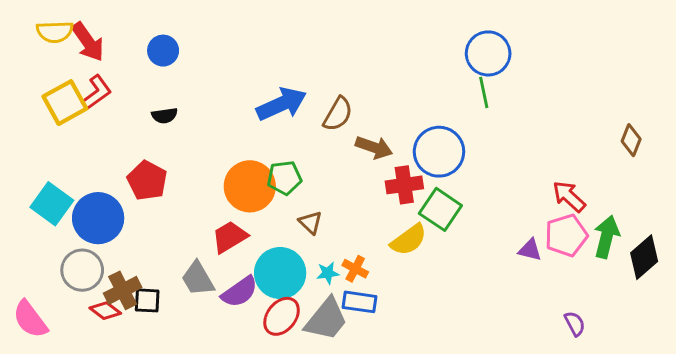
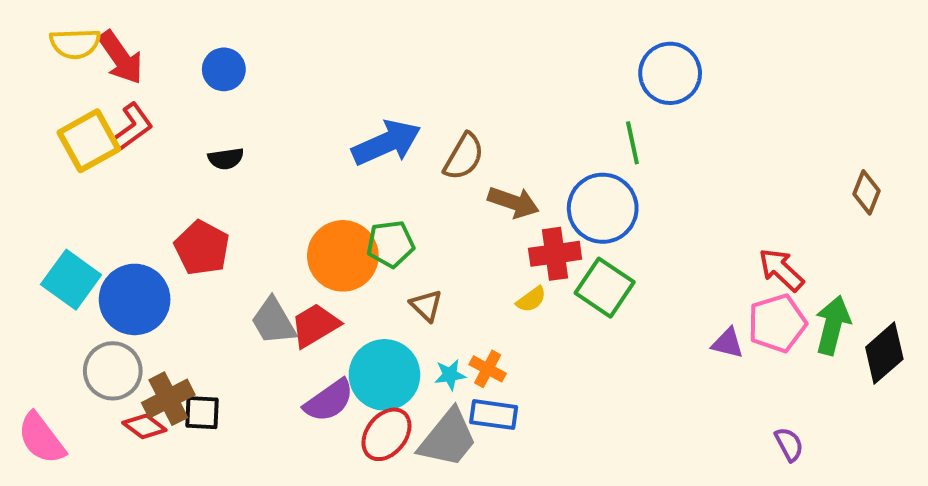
green line: (484, 92) -> (632, 143), moved
yellow semicircle: (409, 240) -> (531, 299), moved, size x0.6
gray trapezoid: (198, 279) -> (273, 321), moved

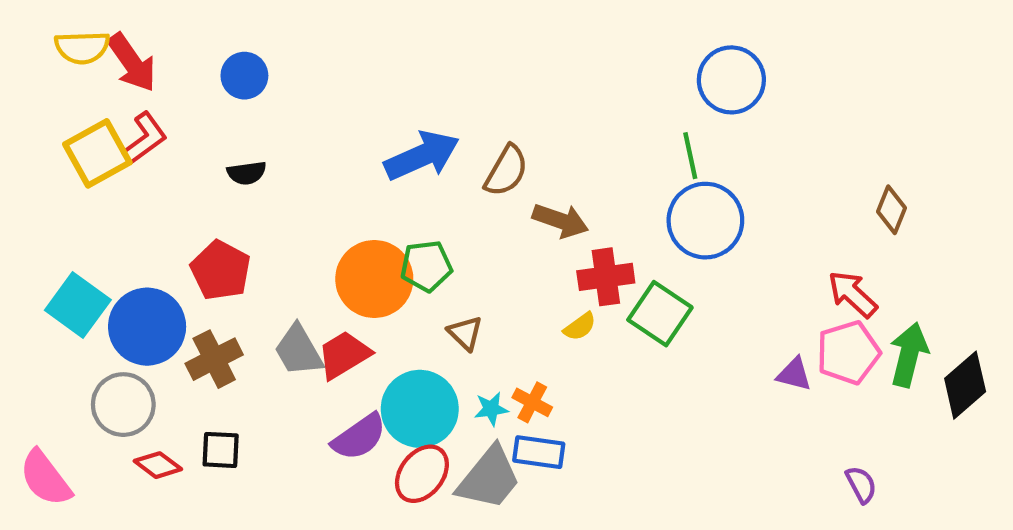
brown diamond: (866, 192) -> (892, 210), moved
blue circle: (603, 208) -> (705, 221), moved
brown cross: (168, 399) -> (214, 359), moved

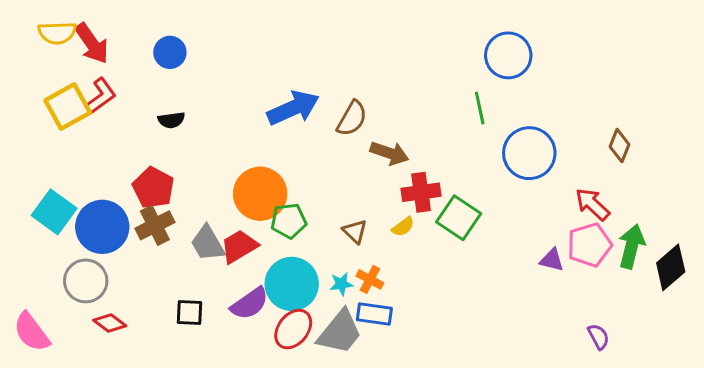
blue circle: (705, 221) -> (529, 153), moved
green pentagon: (426, 266) -> (289, 221), moved
brown triangle: (465, 333) -> (355, 231), moved
brown cross: (214, 359) -> (155, 225), moved
black square: (221, 450) -> (189, 313), moved

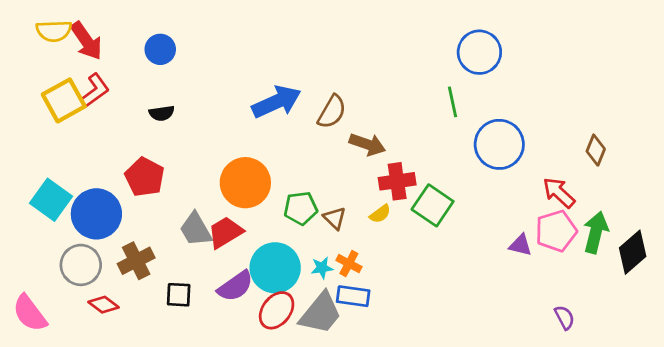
brown diamond: (620, 146) -> (596, 150), moved
green pentagon: (289, 221) -> (301, 208), moved
brown cross: (155, 225) -> (136, 261), moved

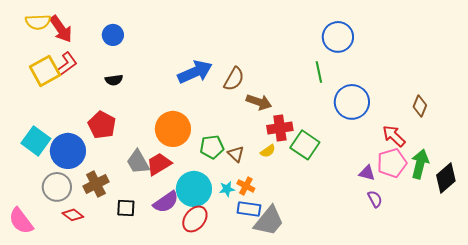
gray trapezoid: (321, 313) -> (269, 221), moved
purple semicircle: (565, 317) -> (375, 199), moved

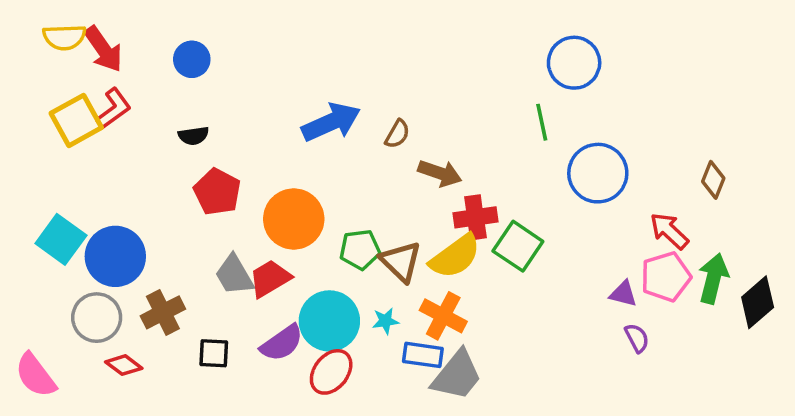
brown semicircle: (234, 79) -> (397, 134), size x0.7
red pentagon: (102, 125) -> (217, 192), moved
yellow semicircle: (268, 151) -> (455, 256), size x2.0
brown triangle: (236, 154) -> (401, 261), size x1.5
orange cross: (246, 186) -> (443, 316), moved, size x1.5

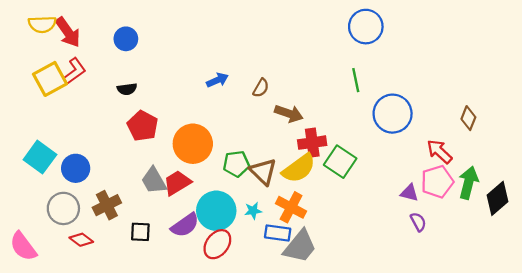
blue circle: (574, 63) -> (366, 27), moved
blue arrow: (331, 122) -> (217, 80), size x0.6
blue circle: (115, 256) -> (76, 168), size x0.7

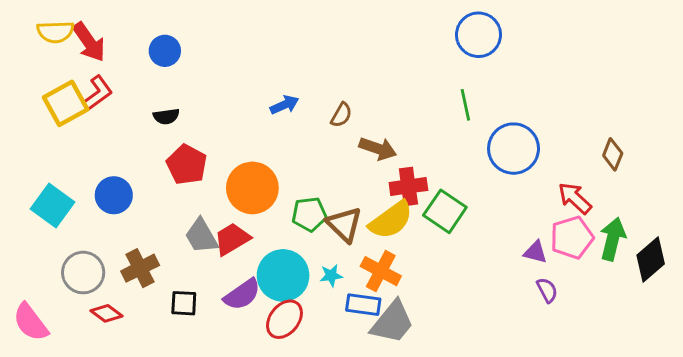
blue circle: (76, 168) -> (114, 195), moved

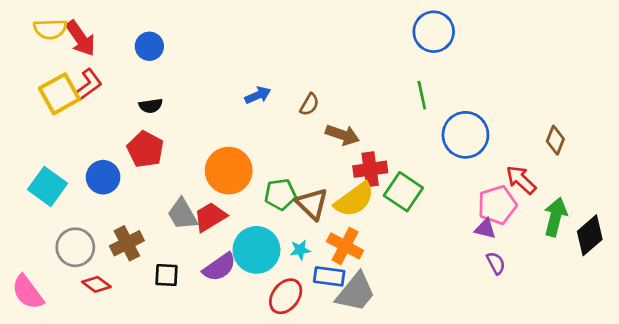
red pentagon: (187, 165) -> (145, 149), moved
pink pentagon: (572, 238) -> (497, 205), moved
red ellipse: (284, 319) -> (286, 296), moved

